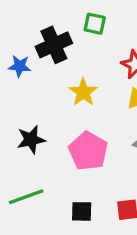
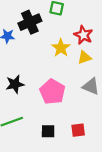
yellow star: (83, 92) -> (61, 48), moved

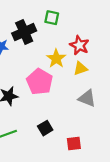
pink pentagon: (52, 92) -> (40, 82), moved
black square: (48, 131) -> (45, 128), moved, turned -32

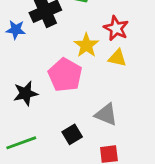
yellow triangle: (80, 68) -> (117, 58), turned 32
gray triangle: (87, 98) -> (106, 115), moved

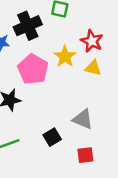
pink pentagon: (65, 75) -> (33, 69), moved

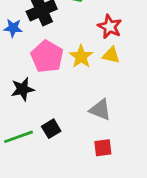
yellow star: (65, 56) -> (81, 57), moved
black square: (52, 137) -> (51, 129), moved

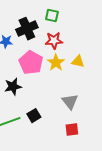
red star: (110, 27) -> (54, 41), moved, turned -30
gray triangle: (100, 110) -> (70, 102), turned 30

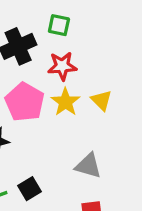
yellow triangle: (78, 62) -> (101, 100), turned 32
gray triangle: (70, 102) -> (88, 166), turned -36

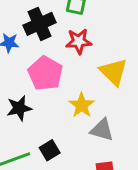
yellow triangle: (101, 100) -> (114, 72), size x1.5
yellow star: (65, 102) -> (82, 105), moved

